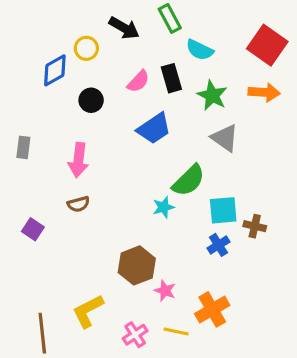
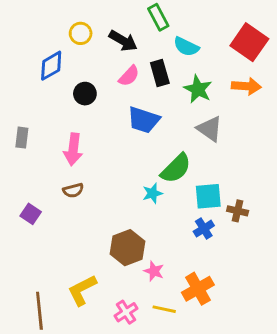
black arrow: (124, 28) -> (123, 41), moved
yellow circle: (86, 48) -> (81, 33), moved
blue trapezoid: (154, 129) -> (144, 120), turned 52

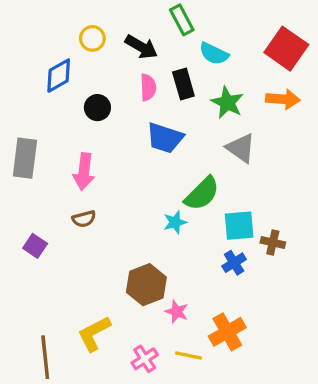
pink semicircle: (129, 76) -> (148, 87), turned -45
gray rectangle: (22, 138) -> (25, 158), size x1.6

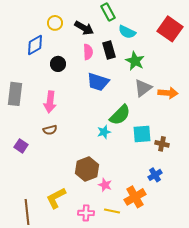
orange arrow: (283, 99) -> (168, 93), moved
gray triangle: (241, 148) -> (143, 88), turned 48
blue cross: (234, 263) -> (155, 175), moved
pink cross: (145, 359) -> (86, 213), turned 35

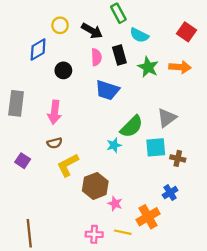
red square: (170, 29) -> (187, 32), size x0.7
gray triangle: (143, 88) -> (167, 118), moved
orange arrow: (168, 93) -> (180, 67), moved
yellow L-shape: (56, 198) -> (68, 165), moved

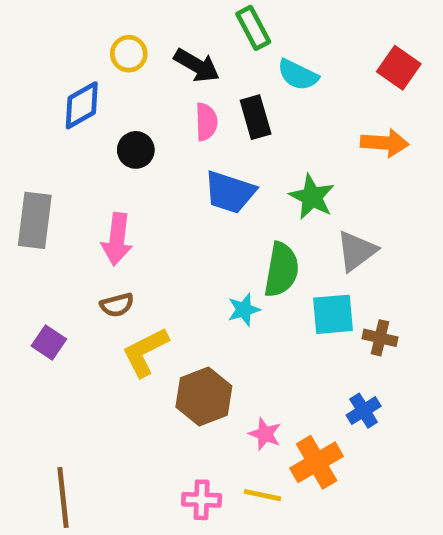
green star: (148, 67) -> (312, 197), moved
green semicircle: (132, 127) -> (281, 270), turned -35
pink star: (115, 204) -> (265, 434), moved

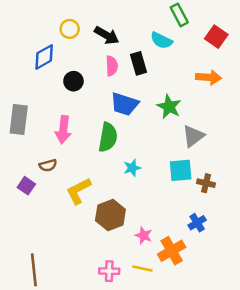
green rectangle: (253, 28) -> (179, 15), moved
green semicircle: (281, 270) -> (108, 137), moved
brown semicircle: (117, 305) -> (48, 165), moved

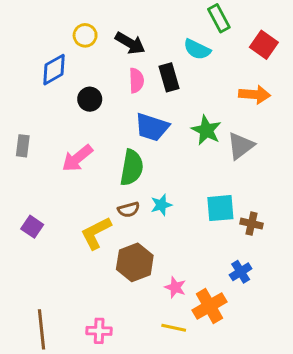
gray rectangle: (19, 119) -> (23, 146), size x0.6
pink arrow: (63, 130) -> (77, 158), turned 44
gray triangle: (193, 136) -> (241, 146), moved
brown semicircle: (48, 165) -> (129, 210), moved
pink cross: (109, 271) -> (99, 331), moved

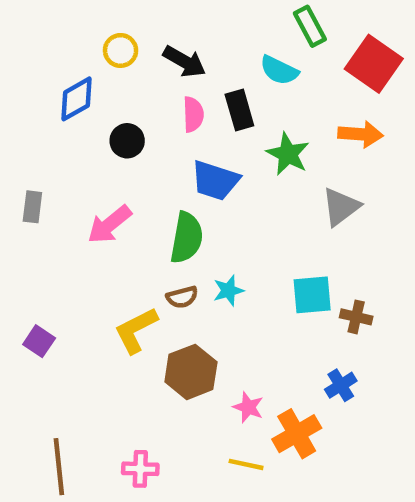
red square: (264, 45) -> (374, 64), size x1.4
green star: (206, 130) -> (288, 154), moved
purple square: (32, 227) -> (39, 341), moved

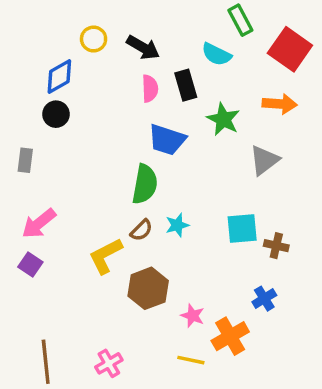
black circle: (127, 141) -> (56, 114), moved
pink arrow: (110, 224) -> (39, 223), moved
brown semicircle: (182, 297) -> (141, 230), turned -30
pink cross: (140, 469) -> (109, 363), turned -32

